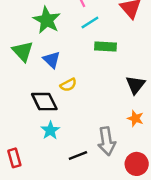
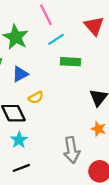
blue triangle: (52, 60) -> (20, 74), turned 48
black line: (78, 156) -> (21, 168), moved

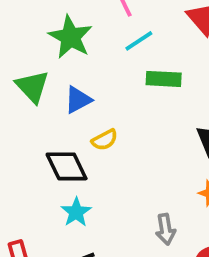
gray arrow: (72, 150) -> (166, 229), size x0.7

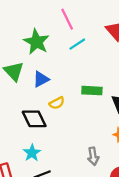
green rectangle: (164, 79) -> (92, 91), moved
cyan star: (76, 212) -> (32, 153), moved

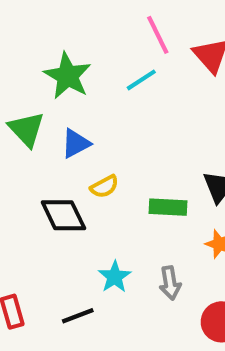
pink line: (67, 19) -> (158, 35), moved
green rectangle: (92, 91) -> (168, 207), moved
cyan star: (32, 153) -> (115, 277), moved

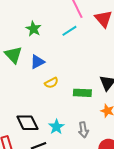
green star: (67, 76) -> (33, 29), size x0.7
black diamond: (63, 215) -> (27, 123), moved

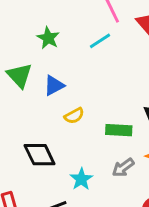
black diamond: (27, 123) -> (40, 155), moved
gray arrow: (83, 130) -> (123, 168), moved, turned 63

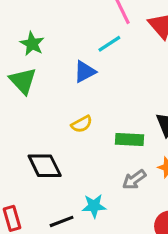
green star: (48, 38) -> (32, 44), moved
blue triangle: (54, 86) -> (85, 72), moved
cyan star: (81, 179) -> (94, 206), moved, turned 30

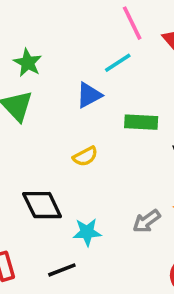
green rectangle: (130, 140) -> (141, 122), moved
cyan star: (94, 206) -> (87, 232), moved

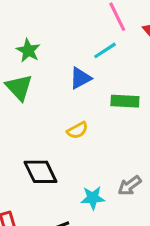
cyan star: (87, 232) -> (93, 198), moved

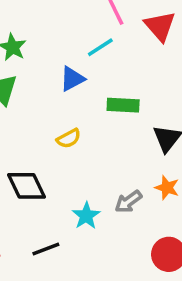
cyan star: (93, 198) -> (86, 216), turned -30

